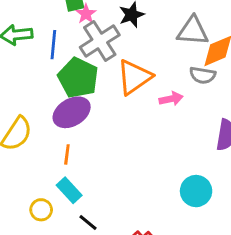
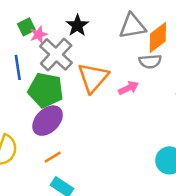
pink star: (86, 14) -> (39, 35), turned 30
orange line: (67, 154) -> (53, 157), turned 66

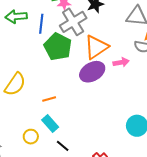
purple ellipse: (48, 121) -> (92, 72), moved

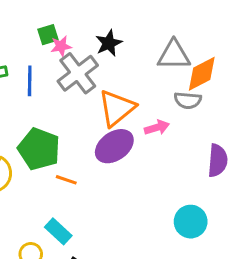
green pentagon: (58, 47) -> (39, 149), moved
orange line: (49, 99) -> (66, 180), moved, turned 40

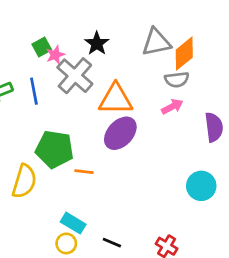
orange triangle: (117, 108) -> (116, 99), turned 51
pink arrow: (157, 127) -> (172, 107), moved
cyan rectangle: (58, 231) -> (73, 223), moved

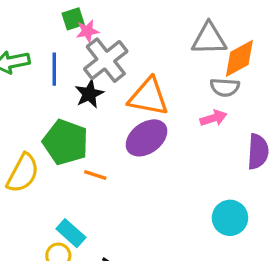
black star: (97, 43) -> (89, 94), moved

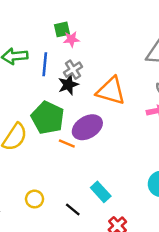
gray cross: (106, 60) -> (73, 70), moved, size x0.6
purple ellipse: (147, 138) -> (87, 127), moved
cyan rectangle: (71, 233) -> (101, 192), moved

